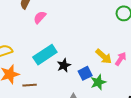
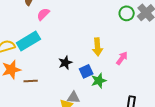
cyan rectangle: (45, 55) -> (28, 41), moved
yellow arrow: (104, 56) -> (97, 47), moved, turned 42

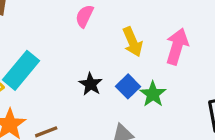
pink semicircle: (43, 14) -> (85, 16), moved
pink arrow: (122, 58) -> (177, 46), size x1.5

